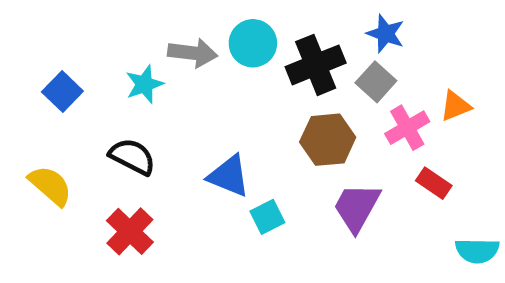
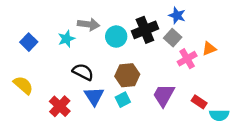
cyan circle: (253, 43) -> (116, 37), moved
brown hexagon: (328, 140) -> (127, 75), moved
black semicircle: (132, 157) -> (83, 72), moved
blue triangle: (229, 176) -> (94, 96), moved, turned 35
red rectangle: (434, 183) -> (199, 102), moved

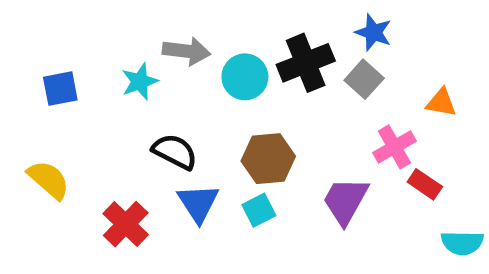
blue square: (29, 42) -> (60, 89), turned 35
orange triangle: (209, 49) -> (441, 103), turned 32
pink cross: (187, 59) -> (394, 147), moved
red rectangle: (199, 102) -> (425, 184), moved

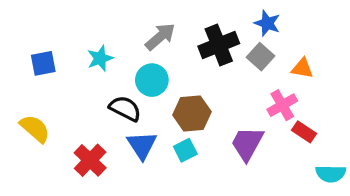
gray arrow: (186, 51) -> (160, 37), moved, turned -48
cyan circle: (245, 77) -> (152, 80), moved
orange triangle: (441, 103) -> (302, 68), moved

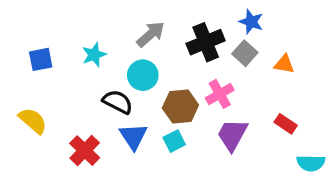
pink cross: (282, 105) -> (220, 94), moved

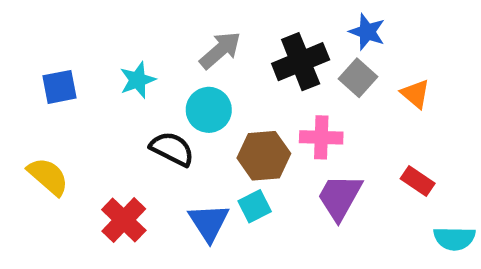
orange triangle: (284, 64) -> (415, 94), turned 30
pink cross: (220, 94) -> (321, 137), turned 32
blue triangle: (133, 136) -> (209, 222), moved

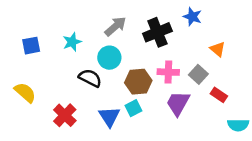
gray square: (358, 78) -> (198, 74), moved

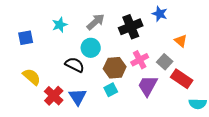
cyan star: (72, 42) -> (60, 25), moved
pink cross: (168, 72) -> (140, 60), turned -30
yellow semicircle: (25, 92) -> (32, 77), moved
red rectangle: (219, 95) -> (182, 79), size x1.5
blue triangle: (109, 117) -> (78, 97), moved

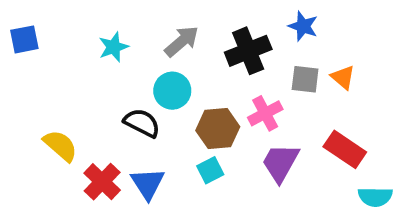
blue square: (26, 38) -> (24, 39), moved
gray square: (165, 62) -> (305, 79), moved, turned -35

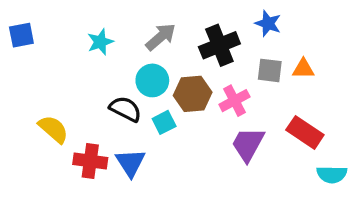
orange triangle: (343, 77) -> (303, 69), turned -40
brown hexagon: (218, 129) -> (193, 94), moved
cyan square: (210, 170) -> (164, 122), moved
red cross: (102, 182) -> (90, 161), turned -36

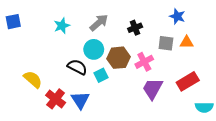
blue star: (268, 23) -> (177, 16), moved
black cross: (219, 45) -> (135, 28), size x0.6
red rectangle: (305, 132) -> (188, 81), turned -65
red cross: (90, 161) -> (56, 99), turned 30

